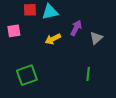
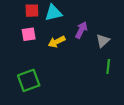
pink square: (14, 31) -> (29, 34), moved
green line: (88, 74) -> (108, 66), moved

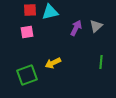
gray triangle: (103, 41) -> (96, 26), moved
yellow arrow: (57, 42) -> (53, 63), moved

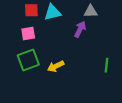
gray triangle: (96, 26) -> (91, 11), moved, turned 40
green square: (27, 75) -> (28, 60), moved

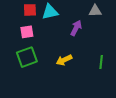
gray triangle: (91, 11) -> (95, 11), moved
yellow arrow: (56, 66) -> (64, 60), moved

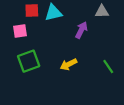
pink square: (27, 32) -> (20, 31), moved
green line: (101, 62) -> (108, 66), turned -40

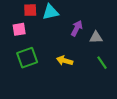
gray triangle: (102, 12) -> (96, 37), moved
yellow arrow: (68, 64) -> (65, 61), turned 42

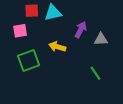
yellow arrow: (65, 61) -> (57, 47), moved
green line: (102, 63) -> (95, 73), moved

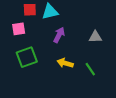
purple arrow: (81, 30) -> (59, 35), moved
yellow arrow: (57, 47) -> (65, 63), moved

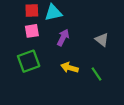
pink square: (19, 29) -> (32, 31), moved
gray triangle: (95, 37) -> (102, 40), turned 40

